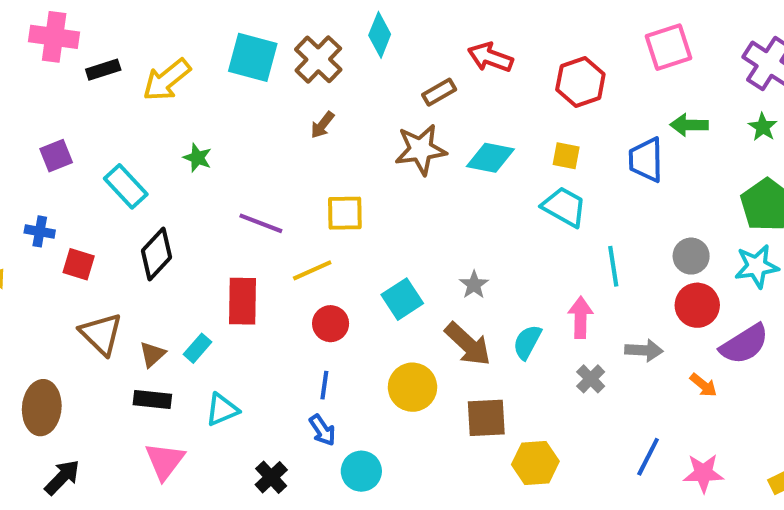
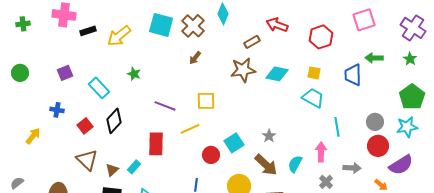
red square: (79, 264) -> (85, 126), moved, turned 35
red circle: (331, 324) -> (211, 155), moved

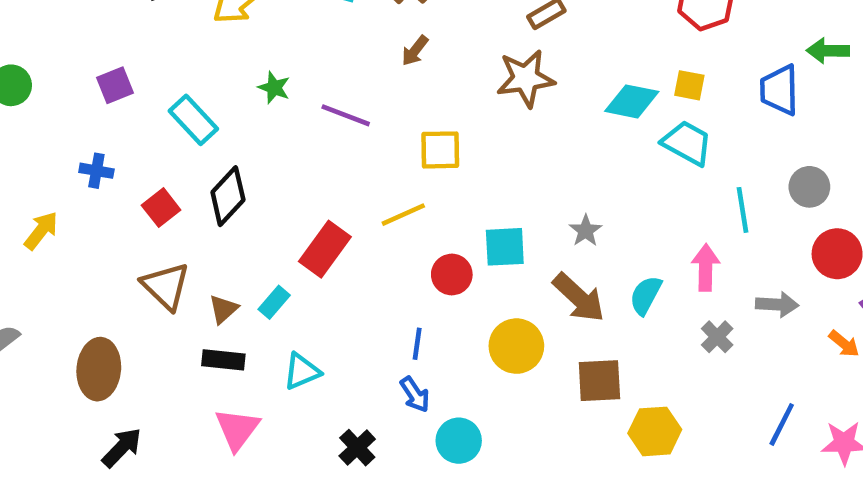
cyan diamond: (277, 74) -> (632, 101), moved
purple line: (165, 106) -> (346, 115), moved
gray circle: (375, 122) -> (809, 187), moved
cyan square: (234, 143) -> (505, 247), turned 30
red rectangle: (156, 144) -> (325, 249), turned 35

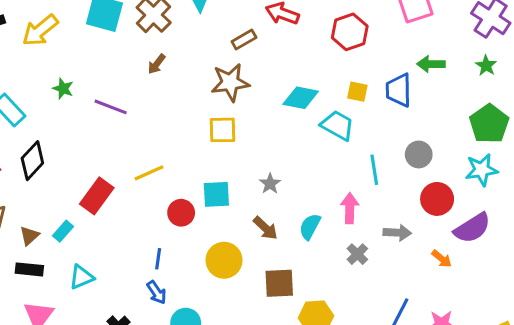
yellow square: (689, 85) -> (357, 92), moved
yellow square: (440, 150) -> (222, 130), moved
brown arrow: (579, 298) -> (265, 228), size x0.7

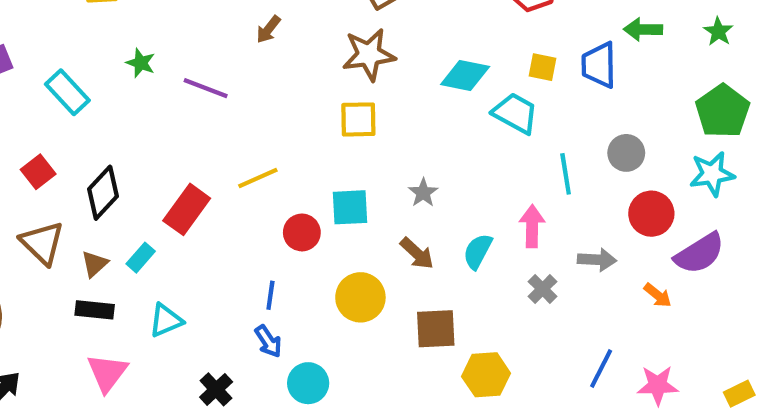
black diamond: (32, 161) -> (103, 193), moved

